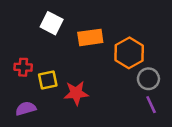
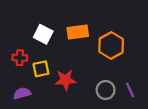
white square: (52, 23) -> (43, 34), moved
gray circle: (148, 79) -> (106, 90), moved

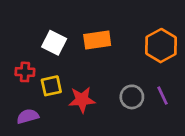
orange hexagon: (111, 45) -> (161, 46), moved
gray circle: (106, 90) -> (132, 97), moved
purple line: (130, 90) -> (162, 96), moved

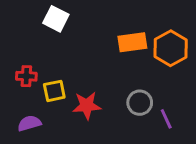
orange rectangle: (97, 40) -> (132, 42), moved
white square: (54, 43) -> (56, 19), moved
purple line: (162, 96) -> (166, 119), moved

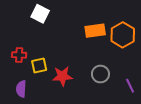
purple line: (166, 119) -> (130, 86), moved
purple semicircle: (29, 123) -> (21, 89), turned -70

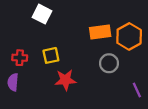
yellow square: (39, 66) -> (51, 55), moved
gray circle: (100, 74) -> (109, 63), moved
purple semicircle: (21, 89) -> (13, 82), moved

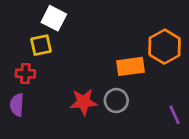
orange rectangle: (100, 32) -> (130, 66), moved
yellow square: (51, 55) -> (41, 45), moved
gray circle: (109, 63) -> (116, 100), moved

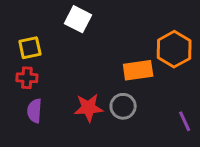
white square: (54, 18) -> (78, 19), moved
yellow square: (41, 45) -> (30, 48), moved
purple semicircle: (17, 105) -> (34, 111), moved

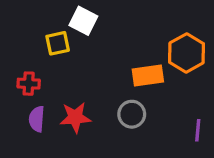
yellow square: (30, 48) -> (58, 43), moved
red star: (88, 108) -> (75, 117), moved
purple line: (185, 121) -> (198, 130), turned 30

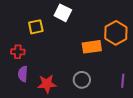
white square: (83, 21) -> (63, 13), moved
gray circle: (132, 114) -> (82, 80), moved
red star: (75, 117) -> (47, 84), moved

